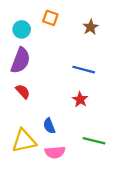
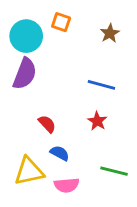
cyan circle: (22, 29) -> (26, 36), size x1.5
red semicircle: (23, 91) -> (47, 124), moved
blue semicircle: (49, 126) -> (60, 153), turned 140

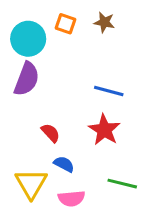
brown star: (110, 33) -> (104, 22), moved, turned -30
red star: (97, 121) -> (104, 130), size x1.5
yellow triangle: (29, 171) -> (31, 184), turned -48

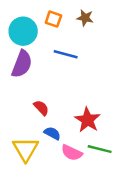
blue line: (109, 91) -> (66, 54), moved
red star: (104, 130) -> (87, 120), moved
pink semicircle: (71, 199) -> (72, 153), moved, turned 30

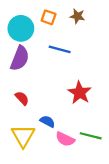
red semicircle: (41, 108) -> (22, 98), moved
red star: (87, 120) -> (80, 93), moved

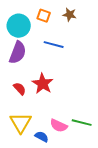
red star: (80, 93) -> (43, 84), moved
blue semicircle: (47, 121) -> (42, 137), moved

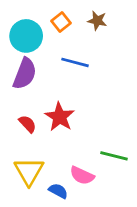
orange square: (44, 16) -> (61, 22), turned 32
green line: (82, 123) -> (114, 156), moved

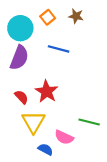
yellow triangle: (29, 171) -> (33, 122), moved

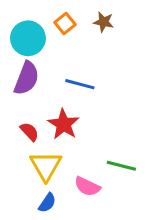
blue line: (59, 49) -> (80, 84), moved
blue semicircle: (45, 149) -> (47, 203), moved, turned 96

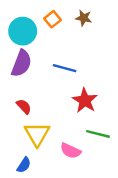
red star: (64, 124) -> (85, 100), moved
blue semicircle: (47, 203) -> (24, 165), moved

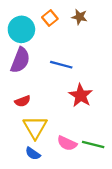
red semicircle: (24, 106) -> (23, 101), turned 112
green line: (98, 134) -> (93, 144), moved
blue semicircle: (24, 165) -> (33, 154), moved, turned 91

